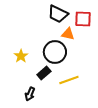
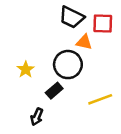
yellow line: (69, 80) -> (100, 99), moved

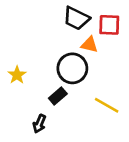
yellow star: (26, 69) -> (17, 75), moved
yellow line: (100, 99) -> (107, 105), turned 50

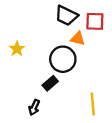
yellow star: (17, 75) -> (17, 49), moved
yellow line: (107, 105) -> (93, 104), moved, turned 55

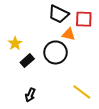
black rectangle: (50, 83) -> (27, 61), moved
yellow line: (93, 104) -> (82, 92), turned -48

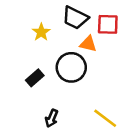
yellow star: (15, 43) -> (41, 32), moved
black arrow: (30, 95) -> (52, 118), moved

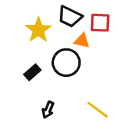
yellow star: (41, 32) -> (38, 30), size x1.5

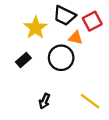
red square: (100, 23) -> (92, 21), turned -30
black rectangle: (32, 72) -> (23, 60), moved

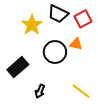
orange triangle: (76, 38) -> (76, 44), moved
black rectangle: (23, 60) -> (18, 67), moved, size x1.5

